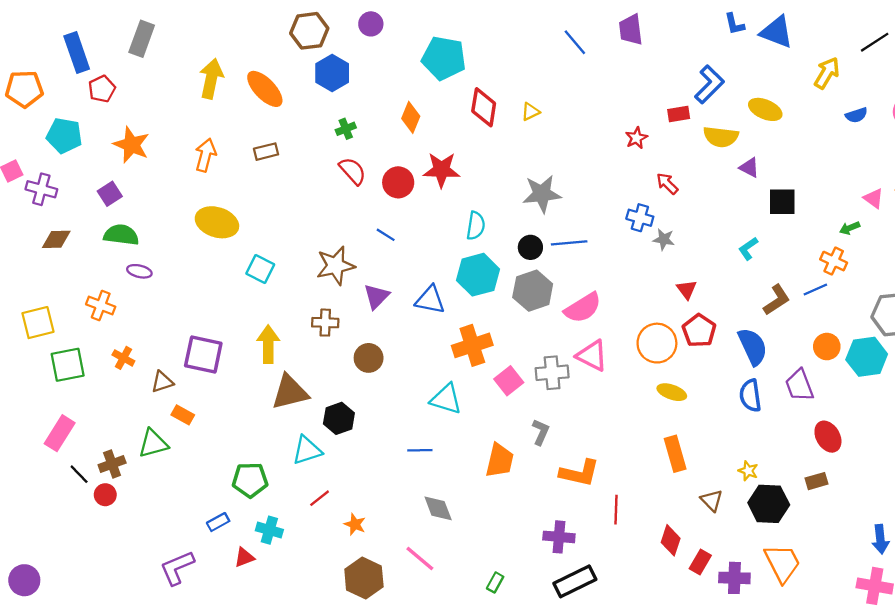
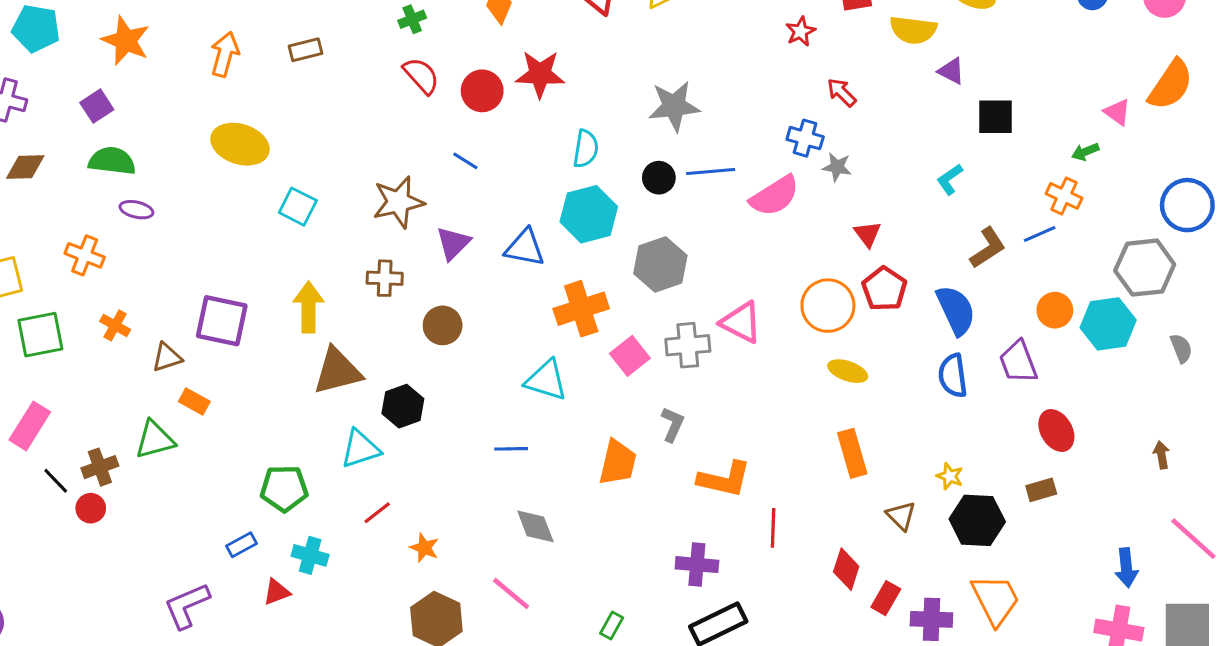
gray hexagon: (533, 291) -> (660, 264), moved
pink semicircle: (583, 308) -> (775, 196), moved

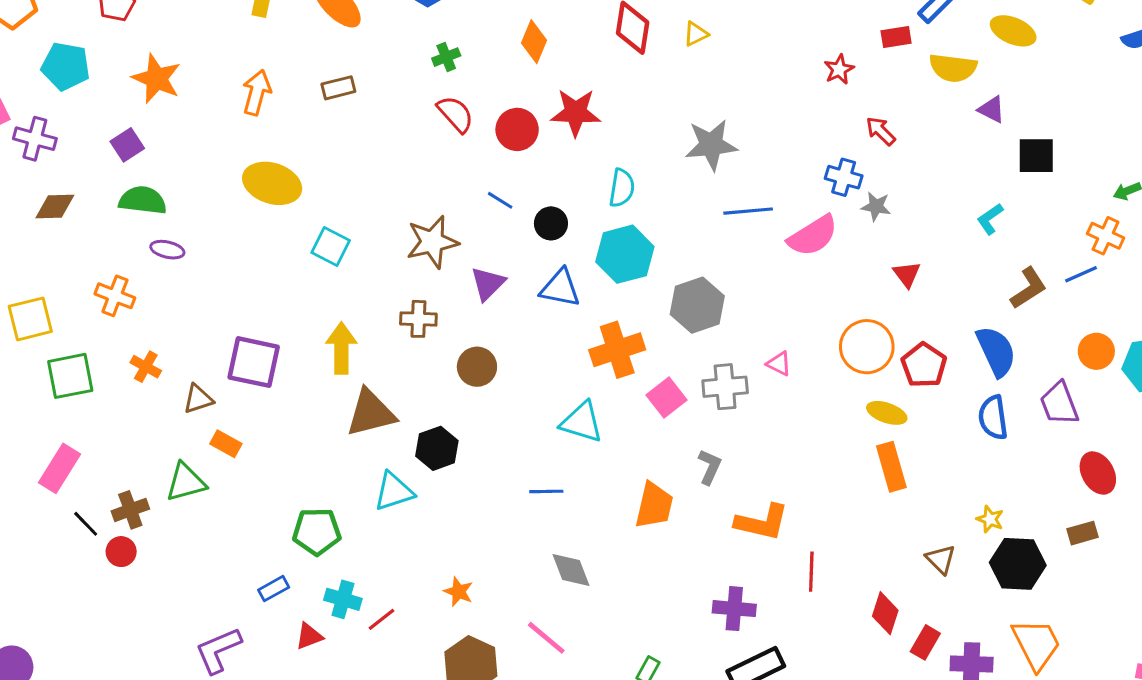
black circle: (659, 178) -> (551, 223), moved
red pentagon: (884, 289) -> (924, 365), moved
pink triangle: (741, 322) -> (779, 364), size x0.6
orange rectangle: (852, 453) -> (891, 467), moved
red line: (377, 513) -> (381, 619), moved

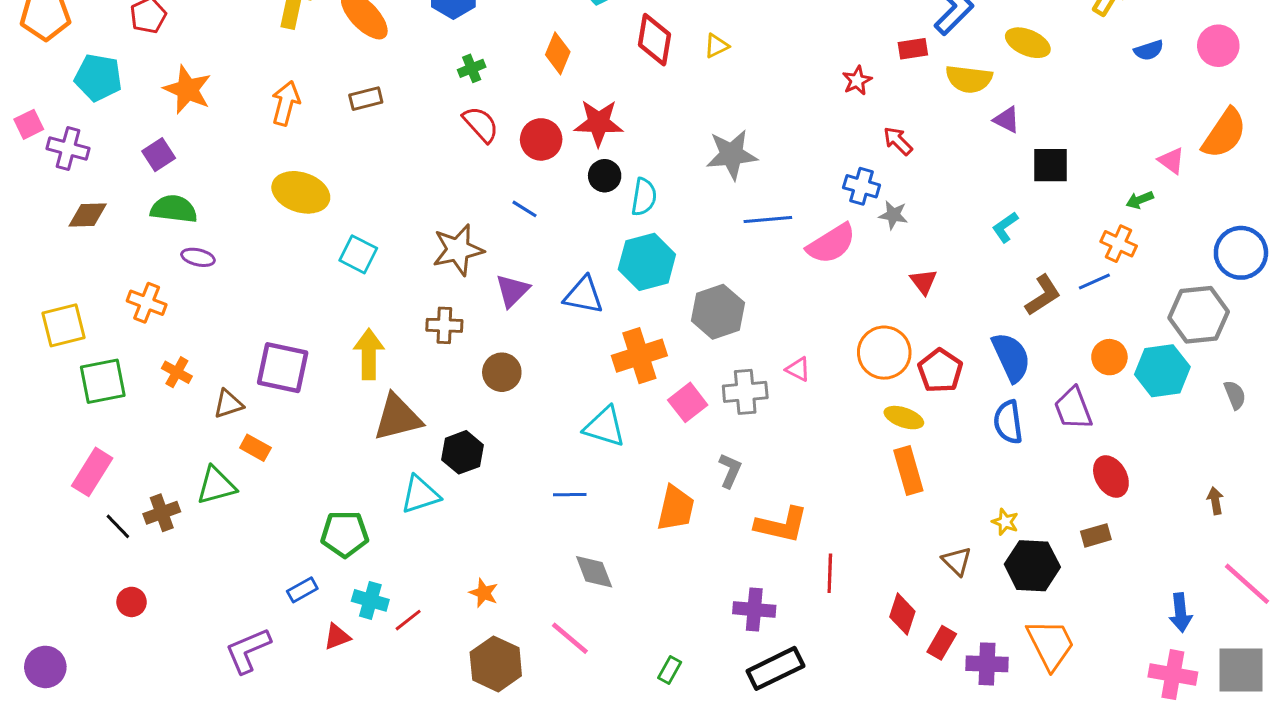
black circle: (551, 223) -> (605, 176), moved
red circle: (121, 552) -> (132, 602), moved

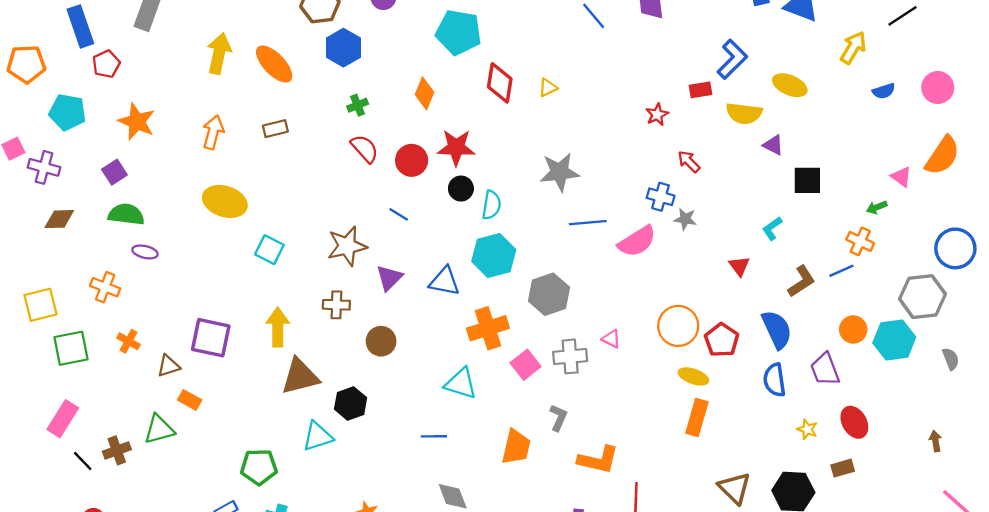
red triangle: (924, 282) -> (739, 266), moved
orange rectangle: (908, 470) -> (697, 418), turned 32
yellow star: (1005, 522) -> (807, 429), moved
brown triangle: (957, 561) -> (735, 488), size x1.4

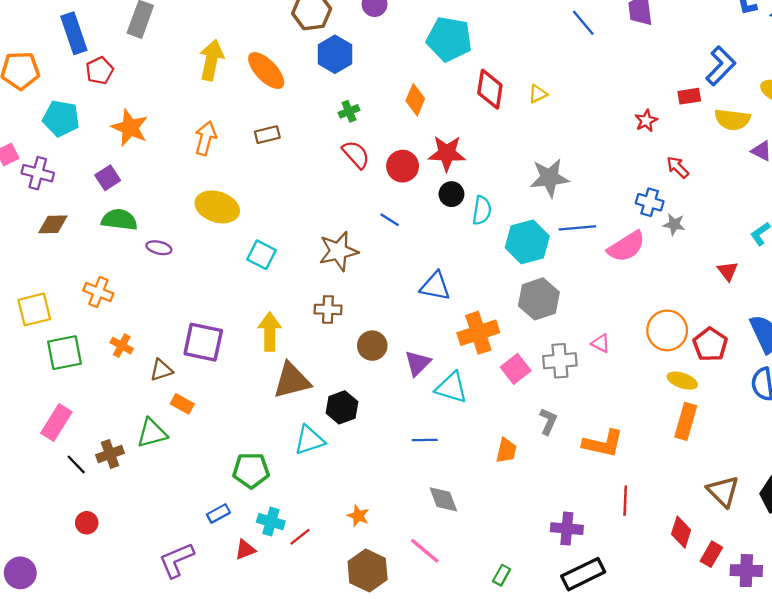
purple ellipse: (145, 252) -> (159, 248), moved
cyan hexagon: (494, 255) -> (527, 242), moved
purple triangle: (389, 278) -> (418, 363), moved
orange trapezoid: (516, 447) -> (506, 451), size x0.7
orange L-shape: (598, 460) -> (603, 444), moved

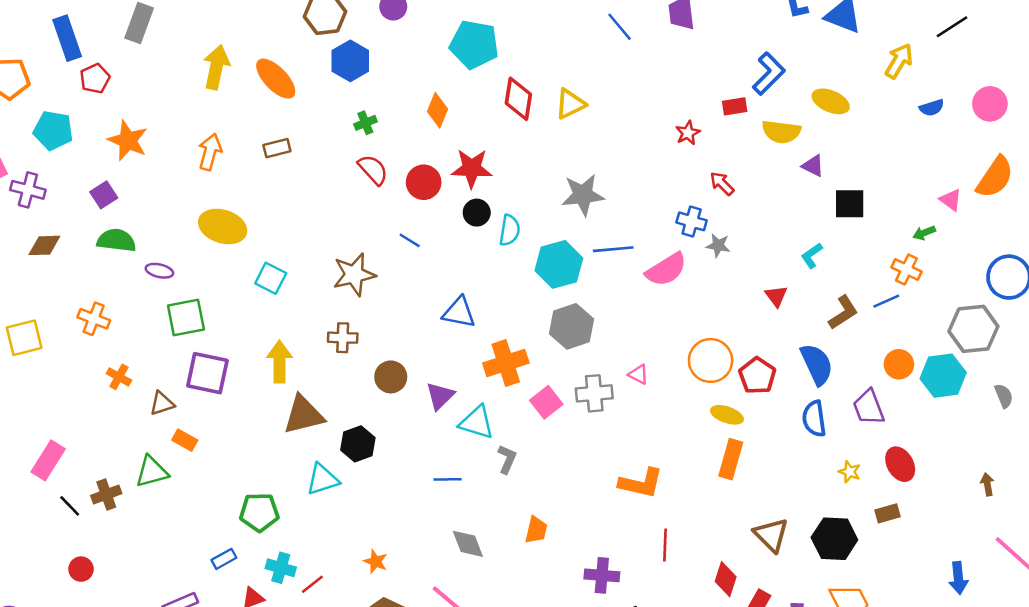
yellow triangle: (538, 94) -> (570, 104), size x1.5
green square: (65, 353) -> (186, 318), moved
gray L-shape: (548, 421) -> (507, 459), moved
orange trapezoid: (506, 451) -> (536, 530), moved

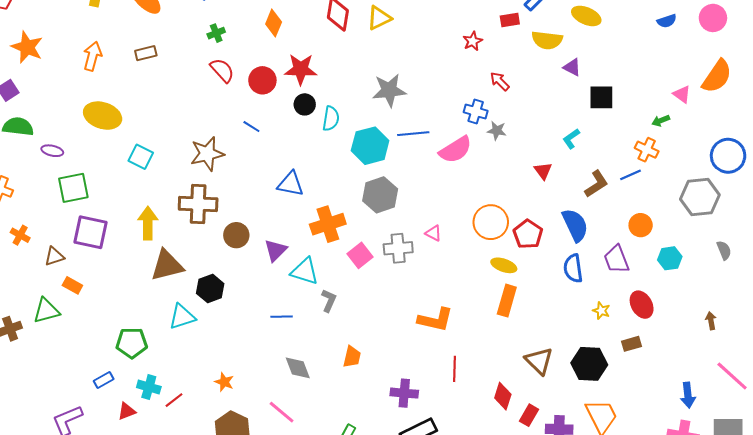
brown cross: (343, 338) -> (198, 204), size x1.6
cyan hexagon: (943, 376) -> (670, 258), moved, size x0.7

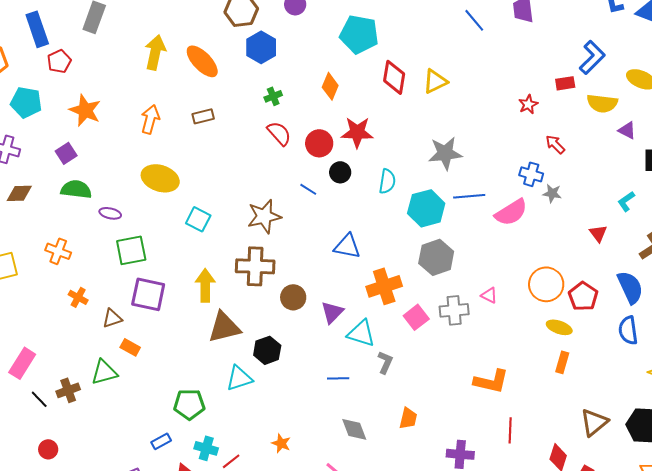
black circle: (305, 104) -> (340, 172), moved
orange rectangle: (507, 301) -> (562, 362), size x0.7
brown triangle: (539, 361) -> (594, 422), turned 36

